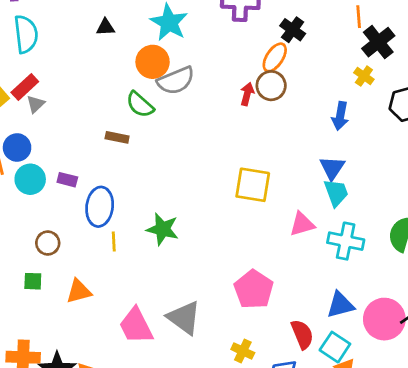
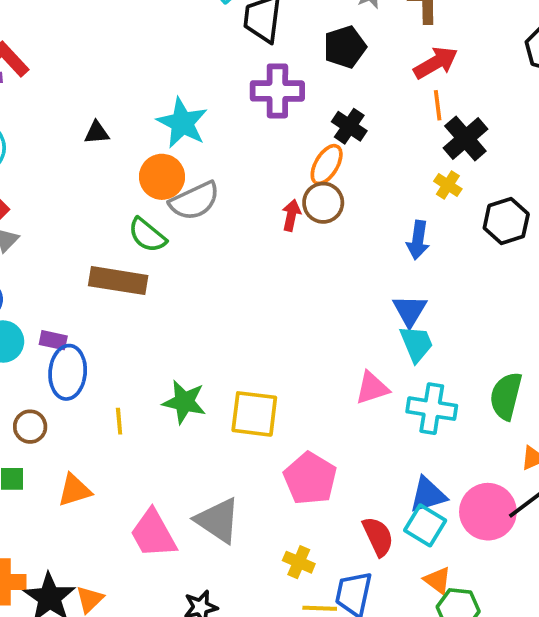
brown rectangle: (117, 137) -> (118, 281), size x1.8
yellow square: (253, 185) -> (254, 414), moved
blue ellipse: (100, 207) -> (68, 372), moved
cyan square: (335, 347) -> (425, 525), moved

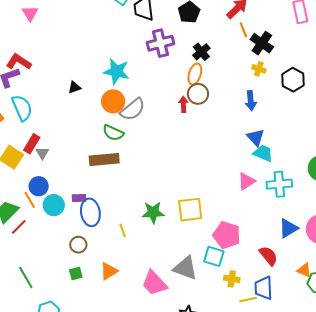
black cross: (349, 126) -> (201, 52), turned 30
cyan trapezoid: (416, 344) -> (263, 153), turned -30
cyan square: (425, 525) -> (214, 256), moved

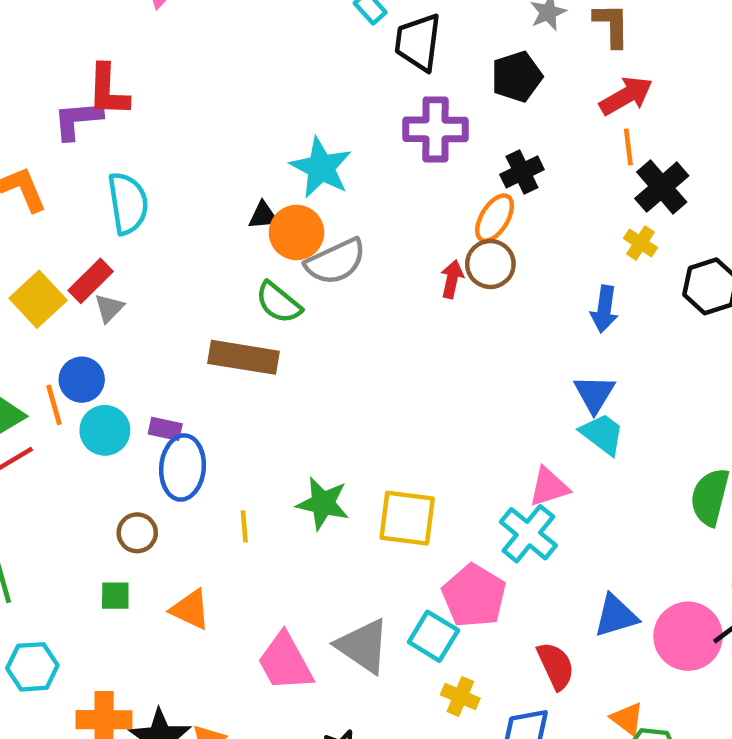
red L-shape: (19, 62) -> (108, 90), turned -135
black triangle: (74, 87) -> (263, 216), moved
cyan semicircle: (22, 108) -> (128, 203), moved
cyan cross: (279, 184) -> (528, 534), moved, turned 30
orange triangle: (109, 271) -> (190, 609), turned 42

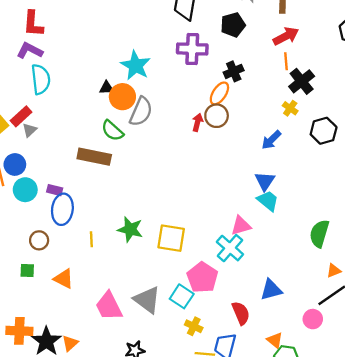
purple L-shape: (78, 120) -> (30, 51), moved, turned 30
gray semicircle: (336, 262) -> (141, 112), turned -44
blue arrow: (604, 309) -> (271, 140), turned 35
pink circle: (688, 636) -> (313, 319), moved, size x0.6

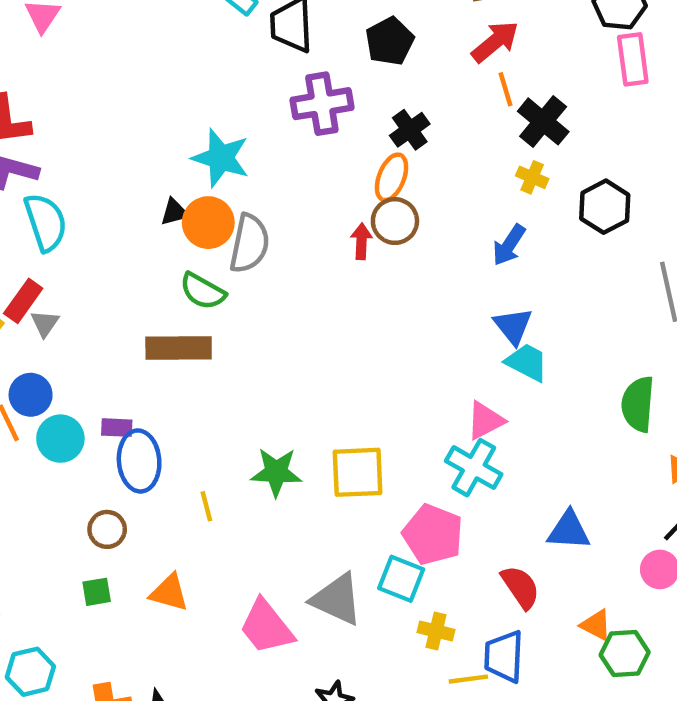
blue triangle: (271, 290) -> (569, 530), turned 30

